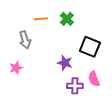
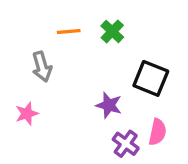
pink semicircle: (94, 79) -> (157, 132), turned -147
purple cross: (75, 86) -> (126, 144), turned 35

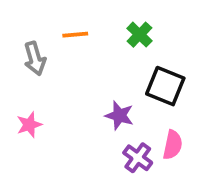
green cross: (112, 31) -> (140, 35), moved
gray arrow: (42, 67) -> (35, 58), moved

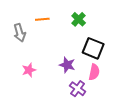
pink star: (29, 125) -> (29, 70), moved
pink semicircle: (173, 145) -> (94, 72), moved

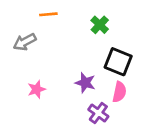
orange line: (42, 19) -> (48, 14), moved
gray arrow: (20, 33) -> (25, 42), turned 78

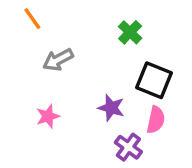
orange line: (48, 14) -> (32, 19), moved, turned 60
gray arrow: (25, 42) -> (58, 60), moved

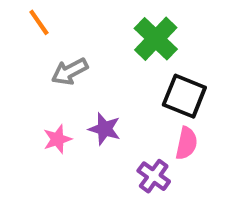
green cross: (130, 32) -> (156, 39), size x1.5
purple star: (111, 108) -> (105, 129), moved

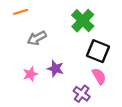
orange line: (39, 22) -> (21, 12), turned -72
pink semicircle: (187, 143) -> (99, 76), turned -42

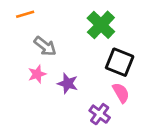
gray arrow: (37, 38) -> (45, 46), turned -114
pink star: (30, 74) -> (37, 74), moved

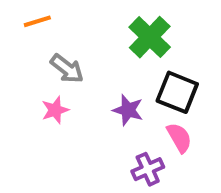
purple star: (68, 83) -> (128, 110), moved
purple cross: (100, 114) -> (148, 169), turned 30

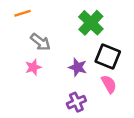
purple cross: (148, 169) -> (76, 102), moved

